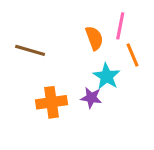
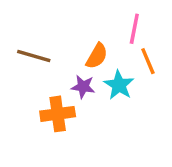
orange semicircle: (94, 38) -> (97, 56), moved, turned 50
purple star: (91, 98) -> (83, 87), moved

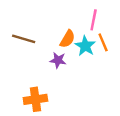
cyan star: (119, 85) -> (85, 46), moved
orange cross: (58, 114) -> (35, 99), moved

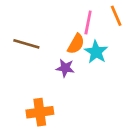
pink line: (94, 20) -> (88, 22), moved
orange line: (103, 42) -> (116, 16), moved

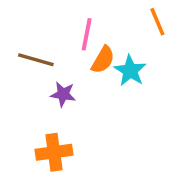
pink line: (88, 22) -> (87, 34), moved
purple star: (65, 68) -> (63, 94), moved

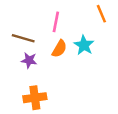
orange semicircle: (103, 60) -> (59, 49), moved
purple star: (63, 94) -> (29, 60), moved

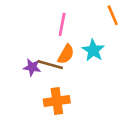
brown line: (23, 38) -> (50, 65), moved
orange cross: (35, 98) -> (57, 101), moved

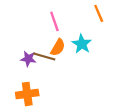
pink line: (62, 24) -> (54, 21), turned -30
orange cross: (57, 101) -> (27, 94), moved

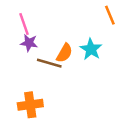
pink line: (54, 21) -> (24, 24), moved
purple star: (28, 59) -> (29, 43), moved

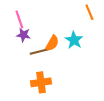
brown line: (49, 63) -> (40, 51), turned -30
orange cross: (30, 105) -> (41, 82), moved

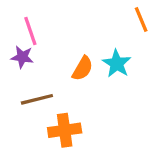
purple star: (23, 35) -> (22, 57), moved
brown line: (40, 51) -> (37, 99), moved

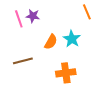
purple star: (22, 57) -> (33, 16), moved
orange cross: (65, 130) -> (66, 73), moved

